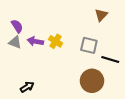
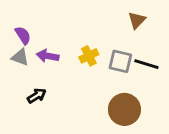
yellow cross: (56, 41) -> (89, 56), moved, turned 32
black line: (110, 60) -> (146, 64), moved
black arrow: (27, 87) -> (37, 96), moved

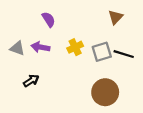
purple semicircle: (23, 35) -> (49, 19), moved
gray square: (120, 61) -> (102, 52), turned -30

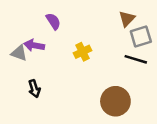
purple arrow: (40, 47) -> (34, 45), moved
gray square: (102, 52) -> (141, 37), moved
black arrow: (31, 81) -> (34, 89), turned 105

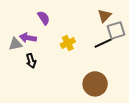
gray triangle: (19, 53) -> (15, 44), turned -32
black line: (136, 59) -> (103, 43), moved, turned -42
black arrow: (34, 89) -> (31, 61), moved

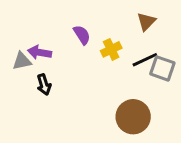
purple semicircle: (44, 18) -> (82, 35), moved
gray square: (116, 30) -> (162, 68), moved, turned 36
yellow cross: (68, 43) -> (111, 49), moved

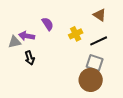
brown triangle: (146, 22) -> (100, 15), turned -40
purple semicircle: (82, 35) -> (48, 24), moved
gray square: (162, 68) -> (95, 63), moved

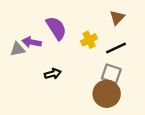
brown triangle: (100, 15) -> (117, 18), turned 40
purple semicircle: (48, 24) -> (56, 28), size x1.5
black arrow: (30, 58) -> (53, 74), moved, turned -88

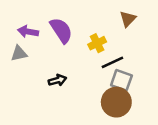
purple arrow: (32, 42) -> (28, 32), moved
black line: (116, 48) -> (112, 62), moved

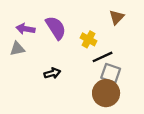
yellow cross: (97, 43) -> (88, 39), turned -35

